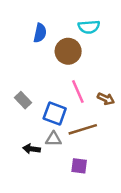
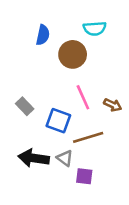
gray triangle: (53, 139) -> (65, 158), moved, turned 35
black arrow: (31, 149) -> (34, 158), size x1.6

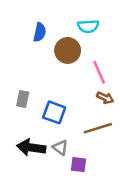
pink line: (83, 97) -> (99, 72), moved
gray rectangle: (25, 106) -> (23, 99), turned 56
brown line: (88, 137) -> (98, 128), moved

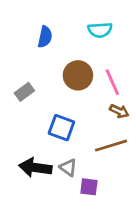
brown circle: (68, 50) -> (78, 75), moved
gray rectangle: (23, 99) -> (24, 92), moved, turned 42

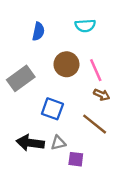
gray rectangle: (24, 92) -> (21, 78), size x1.6
brown line: (111, 146) -> (95, 124), turned 56
gray triangle: (68, 168) -> (58, 143), turned -49

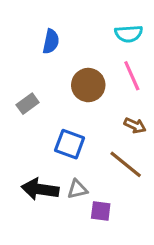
cyan semicircle: (85, 26) -> (129, 34), moved
pink line: (96, 70) -> (132, 76), moved
gray rectangle: (21, 78) -> (28, 104), size x0.6

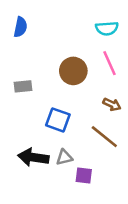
blue semicircle: (51, 41) -> (20, 27), moved
gray rectangle: (28, 104) -> (23, 86), turned 30

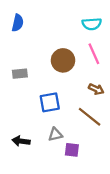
blue square: (58, 120) -> (50, 102), turned -30
black arrow: (33, 157) -> (21, 141), moved, size x0.7

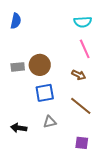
brown circle: (63, 60) -> (40, 65), moved
brown arrow: (96, 89) -> (79, 75), moved
purple square: (72, 150) -> (82, 143), moved

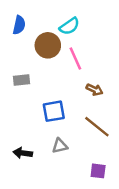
cyan semicircle: (83, 22) -> (69, 26), moved, turned -30
pink line: (85, 49) -> (75, 59), moved
brown circle: (40, 65) -> (48, 45), moved

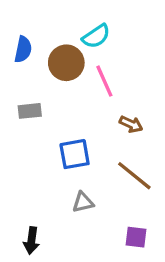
blue semicircle: (19, 25) -> (23, 49), moved
black arrow: (23, 153) -> (31, 240), moved, turned -90

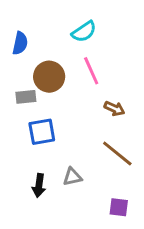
brown circle: (66, 63) -> (49, 77), moved
blue square: (75, 154) -> (42, 132), moved
black arrow: (31, 240) -> (39, 185), moved

